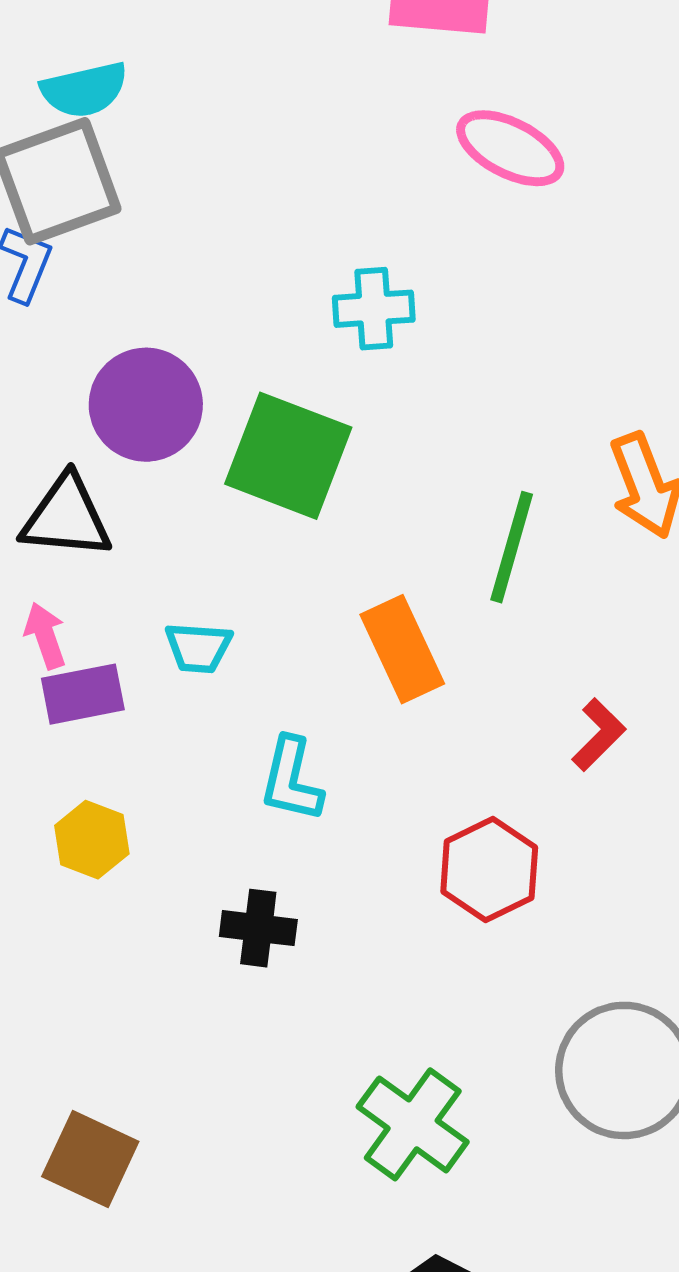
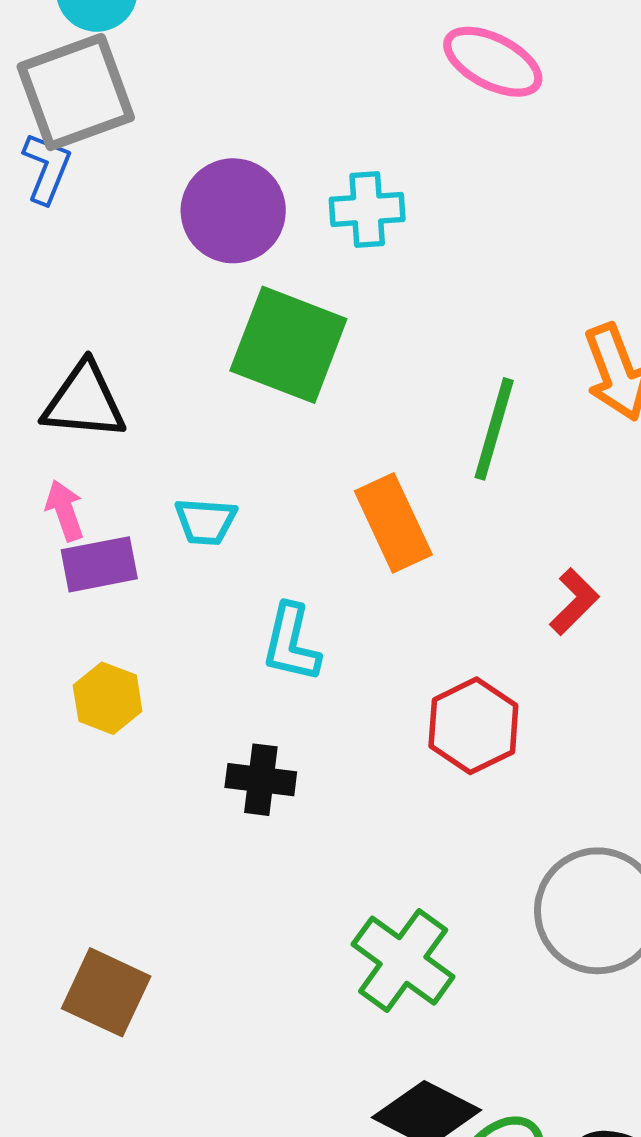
purple circle: (146, 405) -> (233, 211), moved

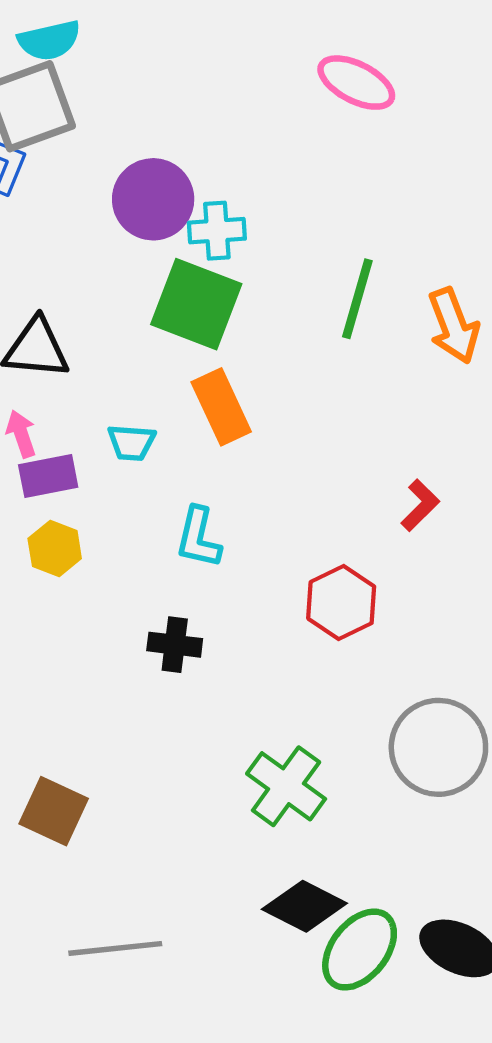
cyan cross: (367, 209) -> (217, 231), moved
green line: (494, 429) -> (357, 299), moved
orange rectangle: (393, 523) -> (221, 407), moved
yellow hexagon: (108, 698) -> (55, 548), moved

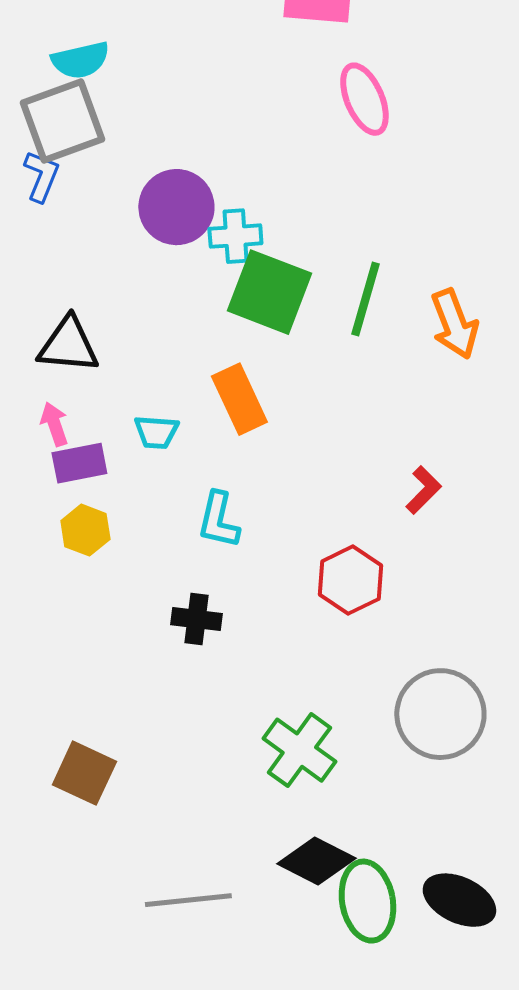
pink ellipse: (356, 83) -> (364, 99), turned 40
green square: (196, 304) -> (269, 292), moved
gray line: (115, 948) -> (188, 900), moved
green ellipse: (360, 950) -> (367, 901), turned -48

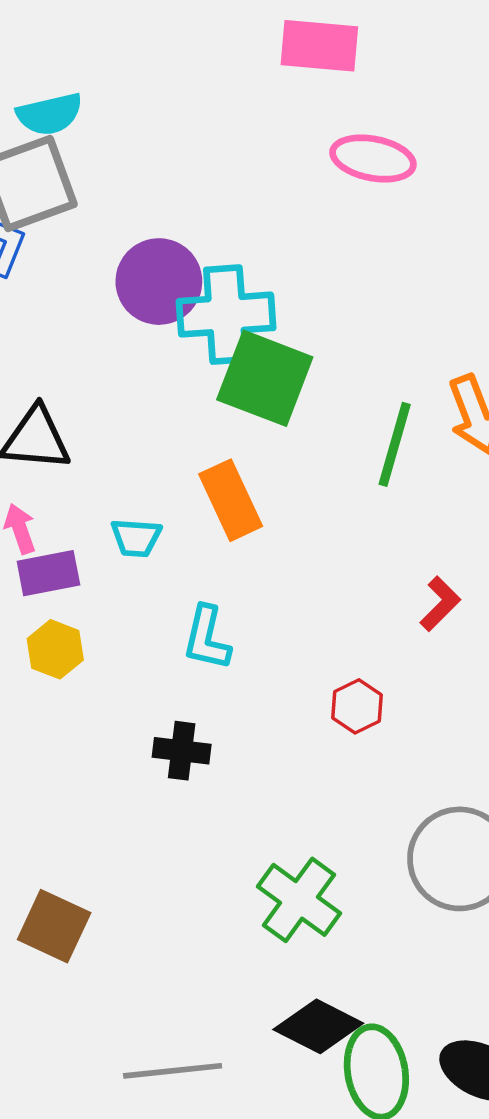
pink ellipse: (364, 99) -> (373, 159), turned -56
cyan cross: (235, 236) -> (226, 315), size x1.6
green line: (365, 299) -> (395, 444), moved
red hexagon: (350, 580) -> (357, 706), size x0.7

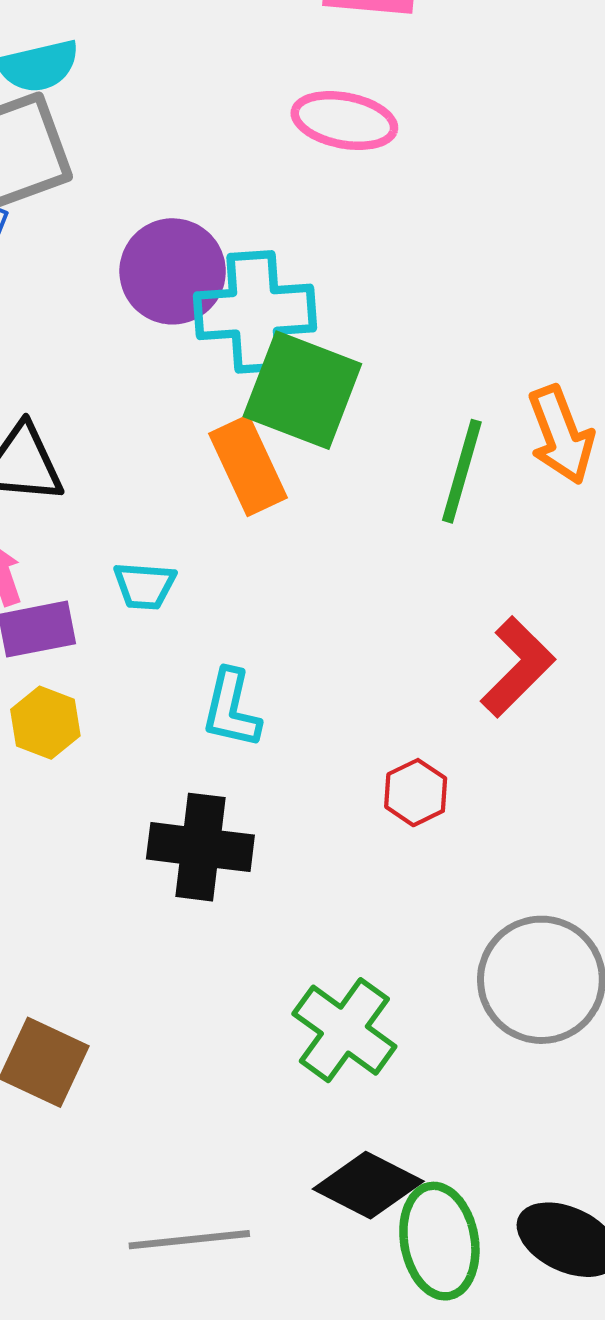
pink ellipse: (373, 159) -> (344, 121), moved
orange rectangle: (231, 500) -> (248, 466), moved
red L-shape: (440, 604) -> (518, 667), size x1.5
black cross: (182, 751) -> (200, 847), size x1.5

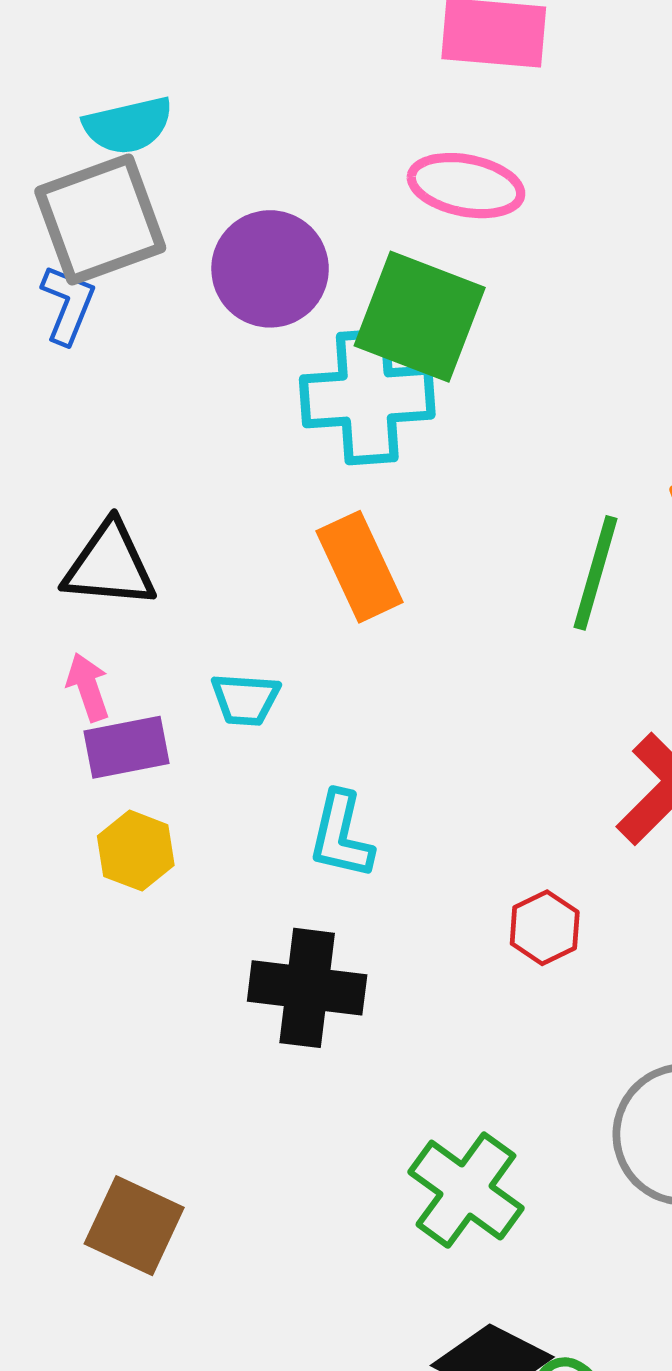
purple circle: (173, 271) -> (270, 269), moved
green square: (302, 390) -> (420, 317), moved

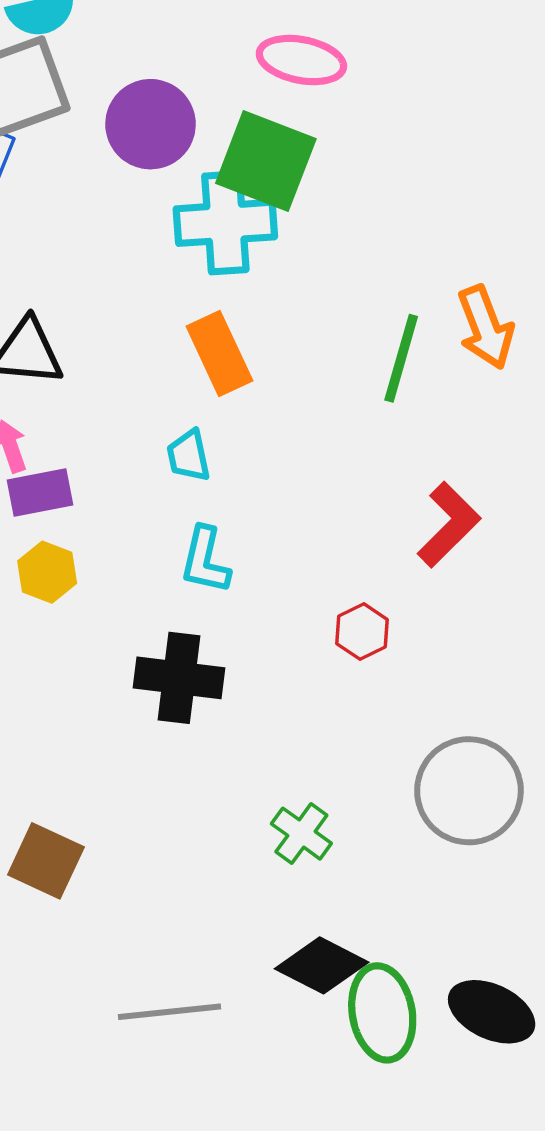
cyan trapezoid: (245, 699) -> (189, 456), moved, turned 74
green cross: (466, 1190) -> (301, 834), size x0.7

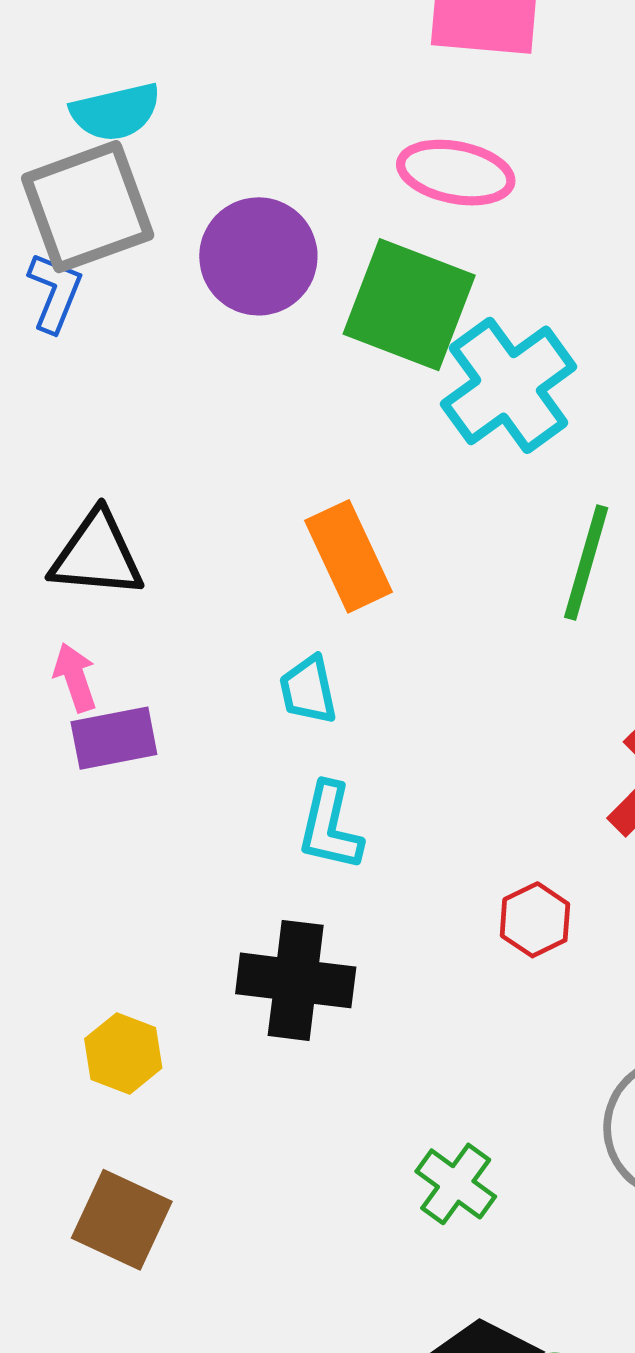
cyan cross: (225, 223) -> (509, 385), moved, turned -32
yellow hexagon: (47, 572) -> (123, 1053), moved

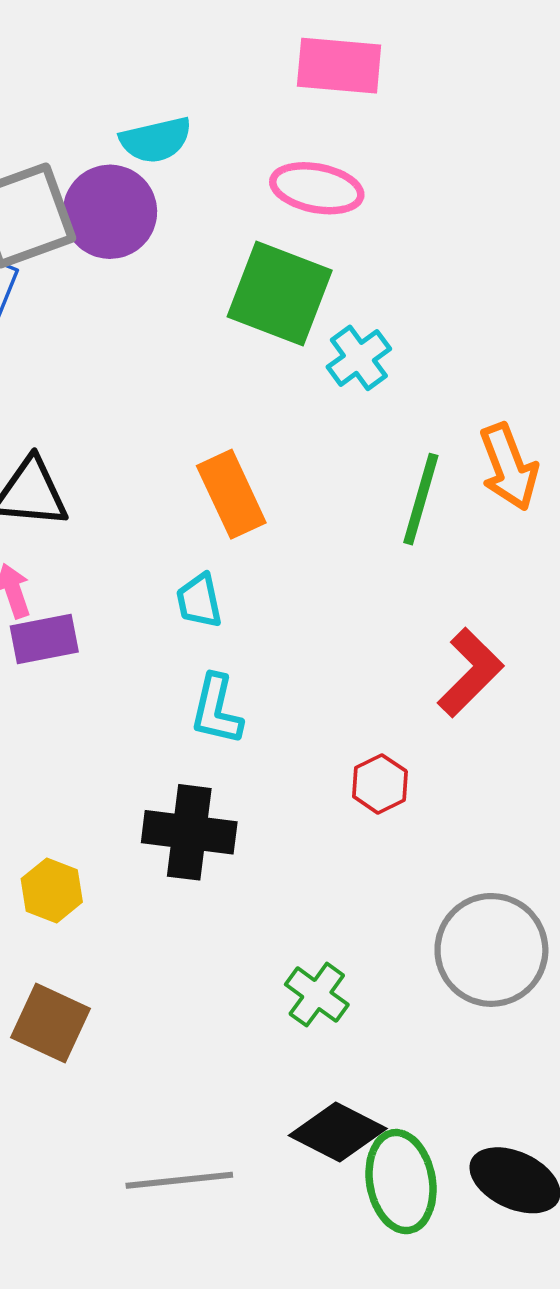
cyan semicircle: (115, 112) -> (156, 140), moved
purple circle: (258, 256) -> (110, 212), moved
cyan cross: (509, 385) -> (359, 358), size x0.6

